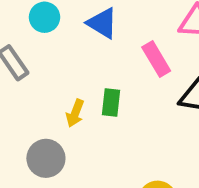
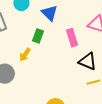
green rectangle: (111, 102) -> (38, 36), moved

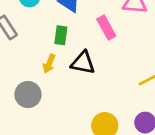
black triangle: (88, 61) -> (83, 63), moved

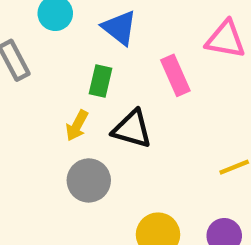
gray circle: (28, 94) -> (89, 180), moved

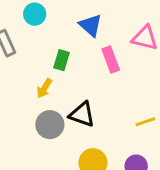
blue triangle: (119, 28) -> (90, 25), moved
black triangle: (132, 129) -> (82, 114), moved

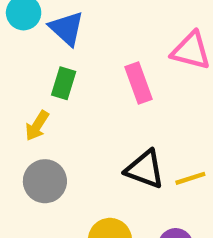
blue triangle: (90, 25) -> (67, 28), moved
black triangle: (82, 114) -> (145, 169), moved

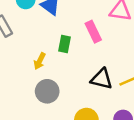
green rectangle: (64, 83) -> (64, 44), moved

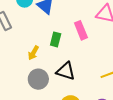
black triangle: (102, 79) -> (66, 71), moved

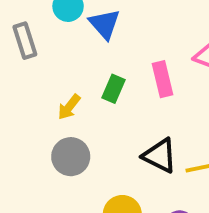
black triangle: (66, 71) -> (160, 156), moved

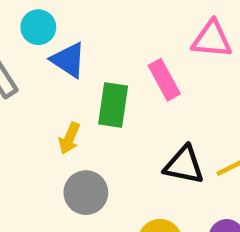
blue triangle: (105, 24) -> (68, 60), moved
green rectangle: (114, 89) -> (113, 105), size x1.4

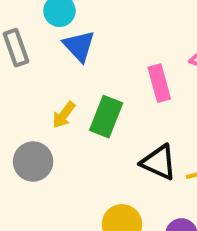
green rectangle: (113, 105) -> (106, 117), moved
gray circle: (86, 193) -> (33, 162), moved

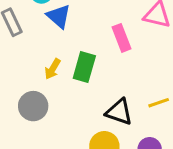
black triangle: (159, 162) -> (119, 112), moved

